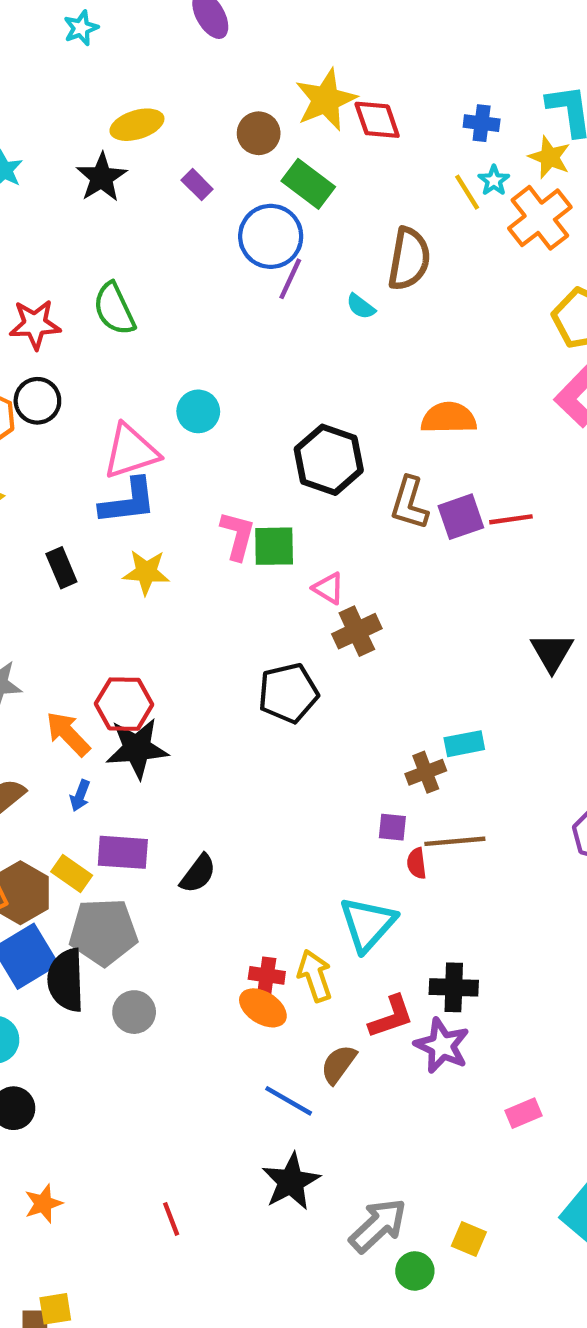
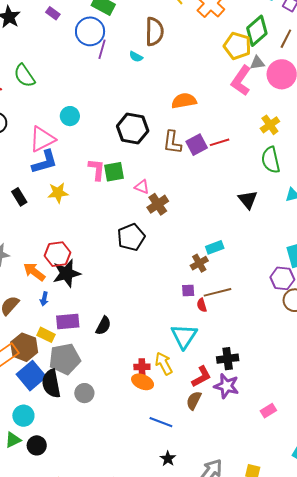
brown semicircle: (338, 1064) -> (194, 400), moved
black star: (291, 1182) -> (168, 459), size x0.6

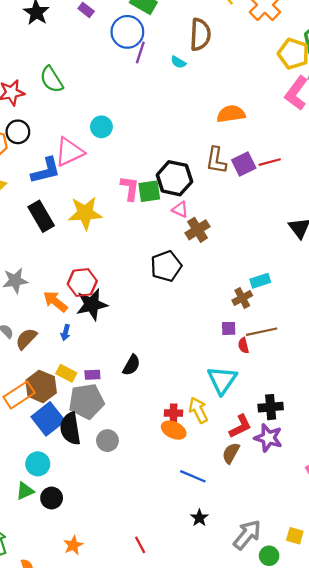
black hexagon: (133, 128) -> (174, 178), moved
blue L-shape: (45, 162) -> (46, 171), moved
yellow star: (58, 193) -> (85, 213), size x1.4
black rectangle: (19, 197) -> (41, 216), size x1.5
purple rectangle: (68, 321) -> (92, 375), moved, size x0.6

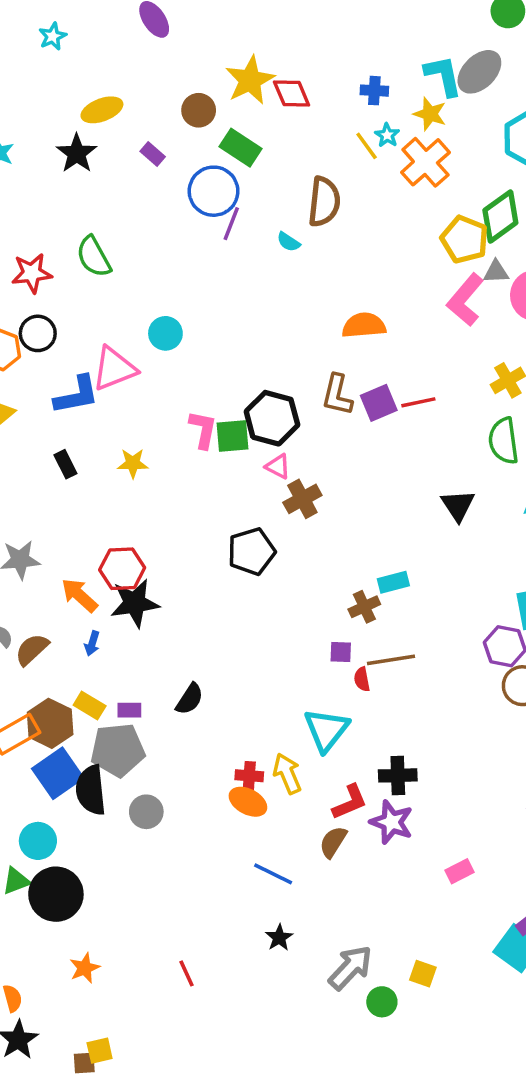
yellow star: (85, 213) -> (133, 463), size x0.6
black rectangle: (41, 216) -> (65, 464), size x0.6
black circle: (52, 498) -> (56, 894), size x1.6

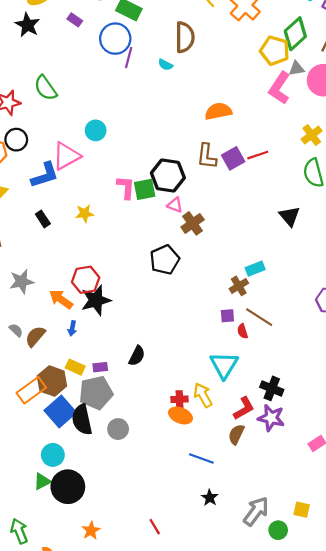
brown line: (391, 660) -> (259, 317), turned 48
black cross: (398, 775) -> (272, 388), turned 30

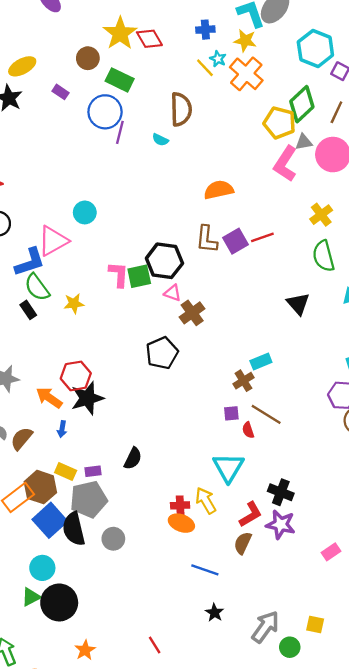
green semicircle: (45, 88) -> (37, 287), moved

